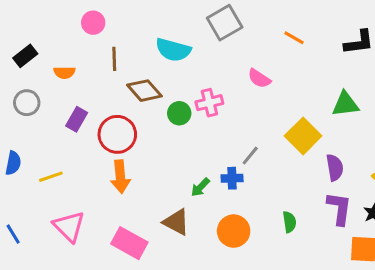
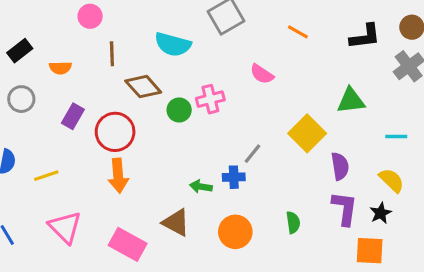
green arrow: (200, 187) -> (201, 187), turned 55

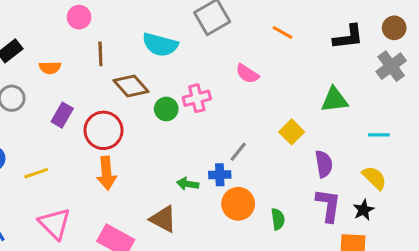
yellow square: (307, 133) -> (292, 132), size x0.7
orange circle: (235, 232) -> (238, 204), moved

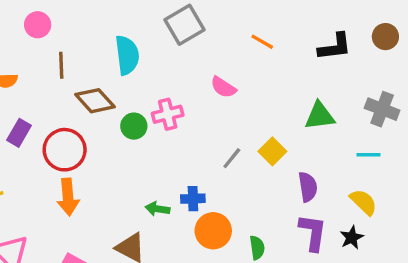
cyan semicircle: (160, 45) -> (127, 55), turned -112
gray cross: (391, 66) -> (382, 109), moved, turned -32
gray line: (238, 152) -> (232, 158), moved

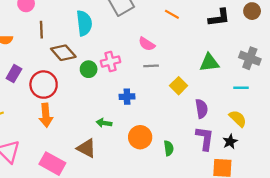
gray line: (232, 158) -> (151, 66), moved, turned 48
blue cross: (193, 199) -> (127, 97), moved

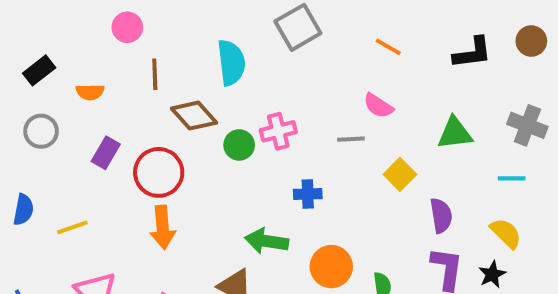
pink semicircle: (147, 44) -> (378, 106), moved
green arrow: (104, 123) -> (267, 241), size x1.5

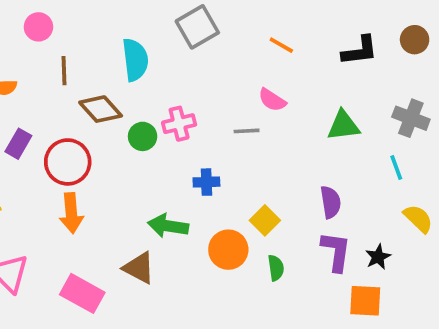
yellow square: (400, 174) -> (265, 220), moved
cyan line: (512, 178) -> (396, 167), turned 70
yellow semicircle: (506, 233) -> (418, 219), moved

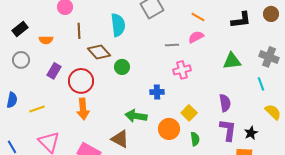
pink semicircle: (272, 100) -> (196, 37), moved, turned 119
pink cross: (179, 124) -> (182, 70), moved
gray line: (247, 131) -> (172, 45), moved

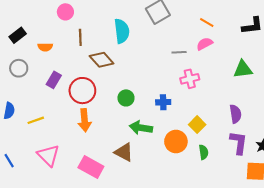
green circle: (122, 67) -> (126, 98), moved

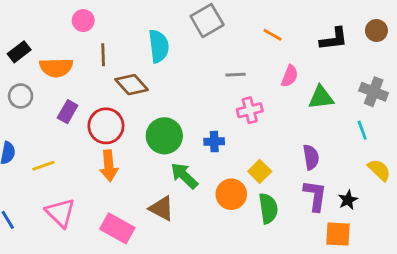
pink semicircle: (205, 44) -> (290, 76), moved, turned 140
orange semicircle: (45, 47) -> (56, 68), size x1.6
green circle: (126, 98) -> (164, 136), size x1.6
green arrow: (141, 128) -> (184, 176), turned 35
green semicircle: (204, 152) -> (268, 208), size x1.5

